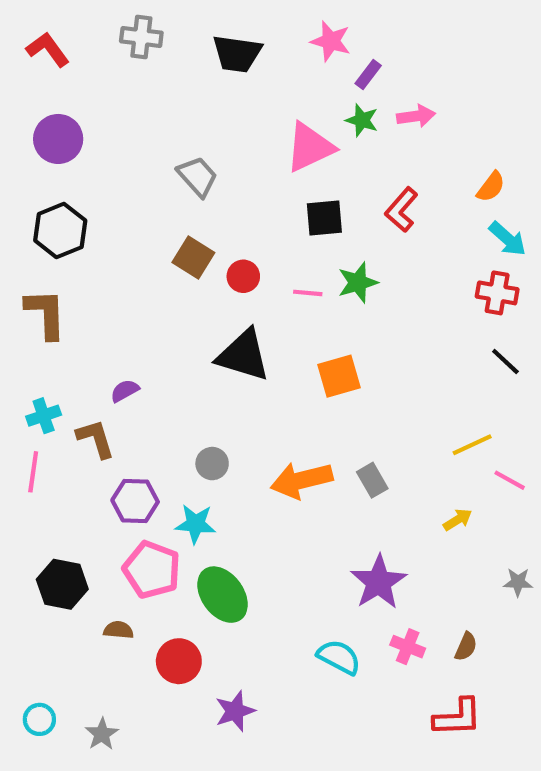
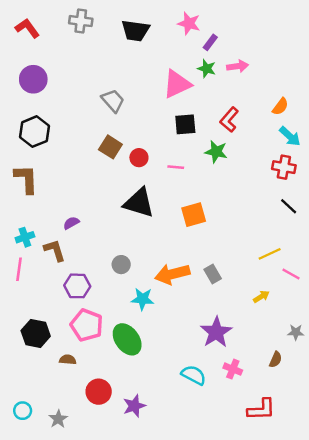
green star: (358, 283) -> (216, 152), moved, turned 30
cyan star: (195, 524) -> (143, 299), moved
brown semicircle: (466, 647) -> (276, 360), moved
red circle: (179, 661) -> (99, 392), moved

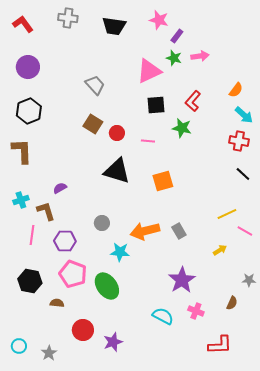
pink line: (19, 269) -> (32, 235), moved

